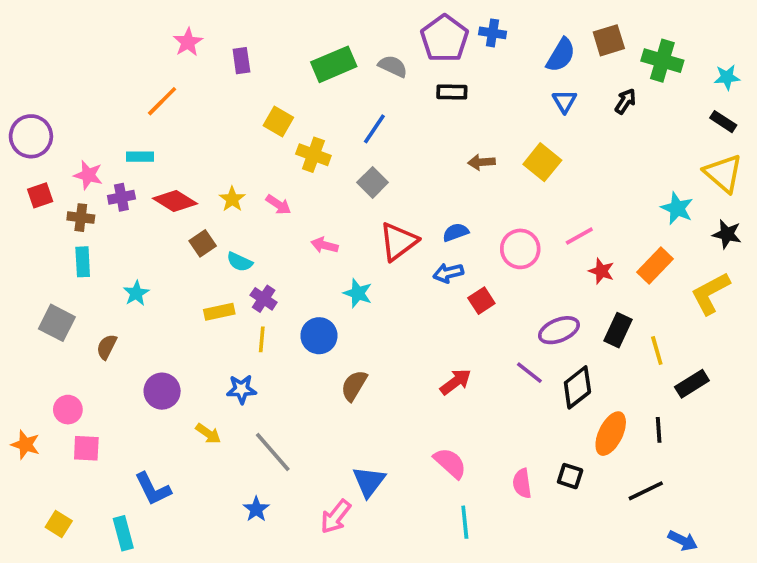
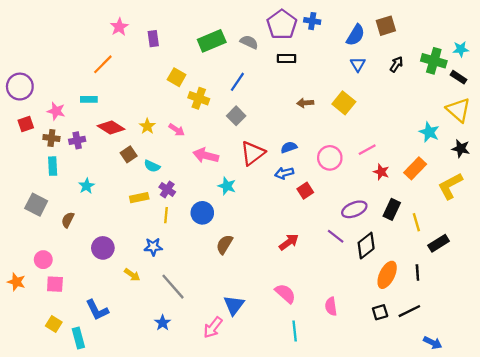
green cross: (662, 61) -> (434, 61), moved
purple cross: (121, 197) -> (77, 140), moved
pink arrow: (325, 245) -> (206, 156), size x1.5
black square: (570, 476) -> (380, 312), moved, turned -35
yellow square: (59, 524) -> (54, 324), moved

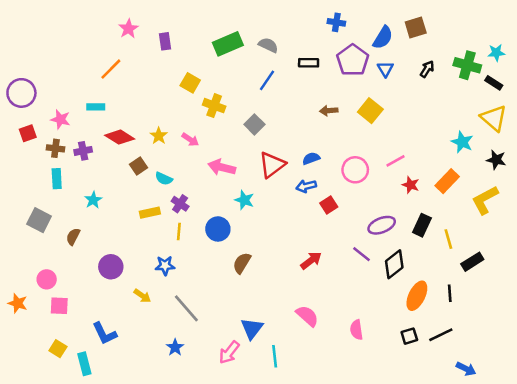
purple pentagon: (282, 25) -> (353, 60), moved
blue line: (237, 82) -> (267, 80), moved
cyan line: (295, 331) -> (275, 356), moved

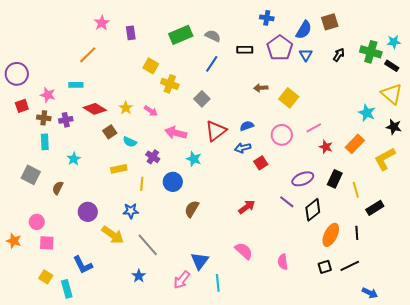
yellow square: (370, 111) -> (289, 98), moved
purple cross: (180, 204) -> (153, 157), moved
yellow arrow: (142, 296) -> (113, 235), size x1.6

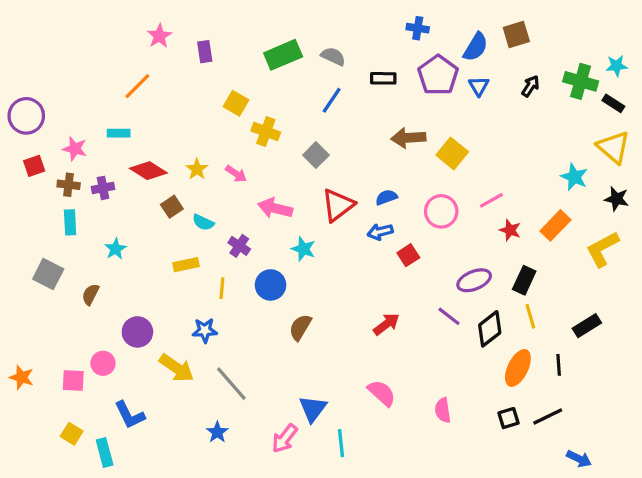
brown arrow: (261, 88) -> (408, 138), size x1.5
yellow line: (356, 190) -> (530, 316), moved
pink circle: (37, 222) -> (103, 363), moved

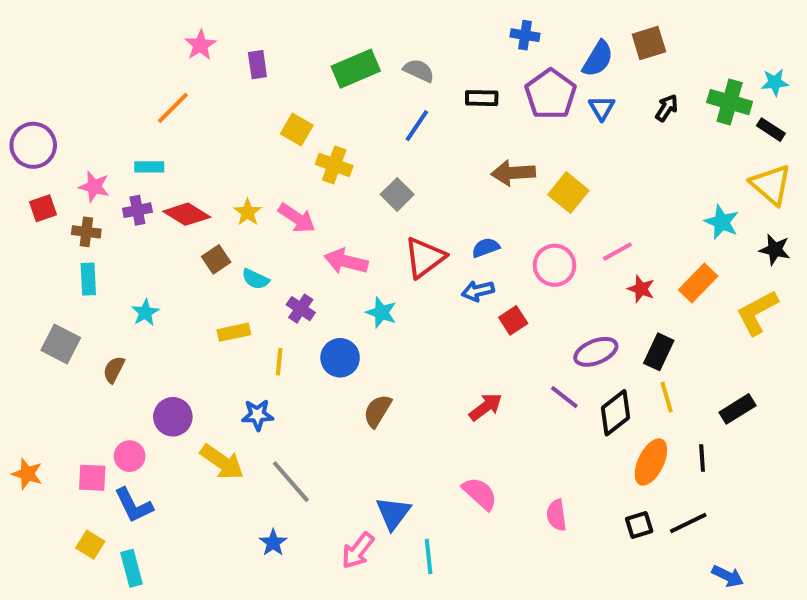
pink arrow: (236, 174) -> (297, 218), size x1.4
purple cross: (103, 188) -> (137, 210), moved
blue L-shape: (130, 415) -> (134, 505), moved

